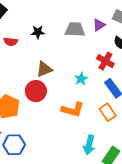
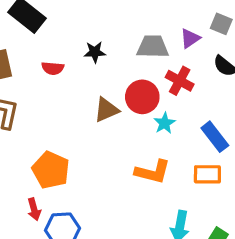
red cross: (105, 61) -> (180, 81), moved
red circle: (36, 91) -> (142, 97), moved
orange rectangle: (108, 112) -> (207, 174), turned -54

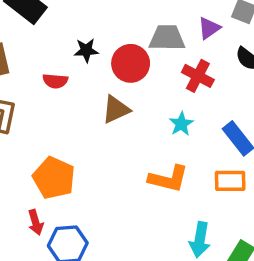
black star: (95, 52) -> (86, 50), moved
red semicircle: (53, 68) -> (55, 81), moved
red circle: (142, 97) -> (131, 63), moved

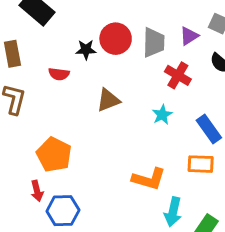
gray trapezoid: (167, 38) -> (154, 42), turned 88
red circle: (131, 63) -> (116, 39), moved
orange L-shape: (168, 179) -> (149, 179), moved

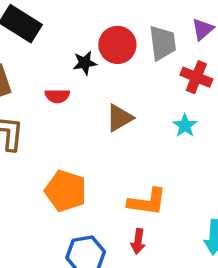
orange L-shape: (149, 179) -> (147, 202), moved
red arrow: (37, 191) -> (138, 241), moved, turned 30

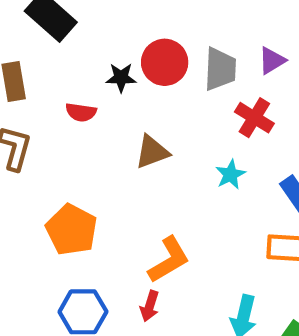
orange L-shape: (147, 202) -> (169, 260), turned -48

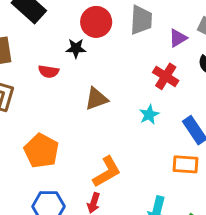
red circle: (165, 62) -> (96, 22), moved
gray trapezoid: (220, 69) -> (141, 20), moved

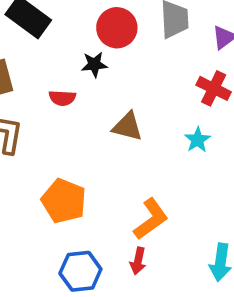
brown triangle: (96, 99) -> (127, 127), turned 40

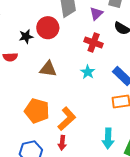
red circle: (117, 28) -> (48, 28), moved
orange pentagon: (64, 201) -> (37, 111), moved

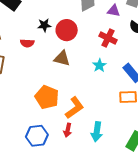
purple triangle: (96, 14) -> (114, 11), turned 48
red circle: (48, 28) -> (67, 30), moved
cyan arrow: (108, 138) -> (97, 132), moved

